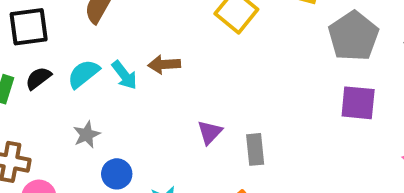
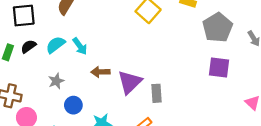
brown arrow: (164, 64) -> (100, 72), moved
purple triangle: (210, 132) -> (130, 82), size x1.6

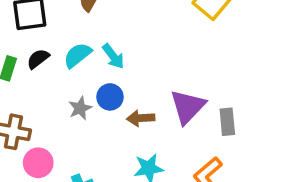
brown arrow: (100, 72) -> (141, 118), moved
blue circle: (73, 105) -> (110, 97), moved

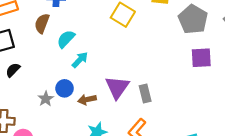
cyan semicircle: (78, 55) -> (66, 39), moved
cyan arrow: (113, 56) -> (80, 60), moved, turned -90

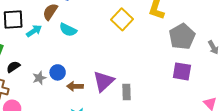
cyan semicircle: (66, 39) -> (68, 30), turned -120
cyan arrow: (80, 60) -> (34, 31), moved
black semicircle: (13, 70) -> (13, 67), moved

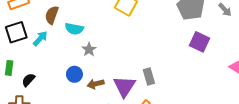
purple square: (182, 71) -> (200, 42), turned 30
gray star: (39, 78) -> (89, 50), moved
purple triangle: (103, 81) -> (124, 86), moved

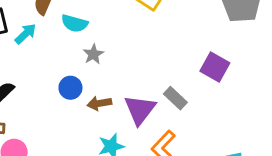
purple square: (200, 42) -> (215, 67), moved
gray rectangle: (149, 77) -> (175, 98), turned -35

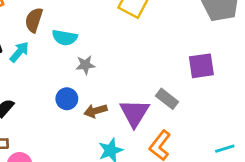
gray star: (93, 54) -> (85, 65), turned 30
purple square: (215, 67) -> (201, 66), turned -32

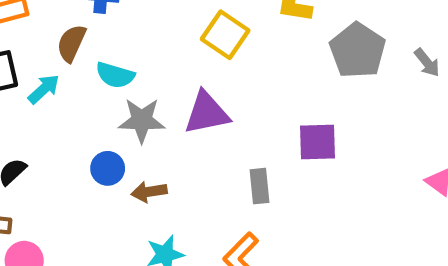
gray star: (85, 65) -> (142, 120), size x1.5
gray rectangle: (167, 99) -> (260, 186), turned 40
purple triangle: (134, 113) -> (207, 113), moved, turned 40

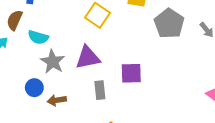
gray star: (142, 120) -> (53, 62), turned 30
purple square: (317, 142) -> (131, 73), moved
gray rectangle: (260, 186) -> (100, 90), moved

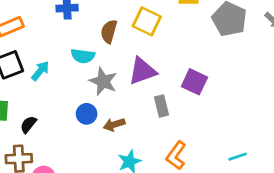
brown semicircle: (15, 20) -> (109, 31), moved
purple square: (131, 73) -> (194, 82), turned 35

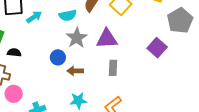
cyan semicircle: (83, 56) -> (68, 15), turned -36
purple square: (194, 82) -> (157, 48), moved
black semicircle: (28, 124) -> (14, 53), turned 40

